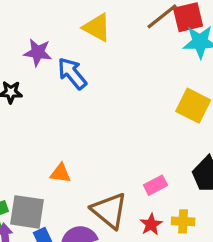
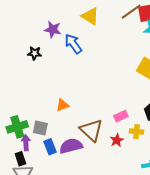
orange triangle: (60, 173) -> (62, 105), turned -32
gray square: (27, 212) -> (40, 128), size x0.7
yellow cross: (183, 221) -> (136, 132), moved

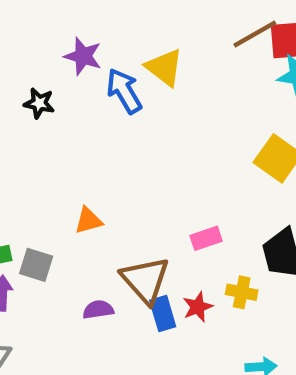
yellow triangle: (90, 16) -> (164, 67), moved
pink rectangle: (121, 116) -> (206, 238), moved
purple semicircle: (71, 146) -> (98, 310), size x0.6
blue rectangle: (50, 147) -> (163, 313), moved

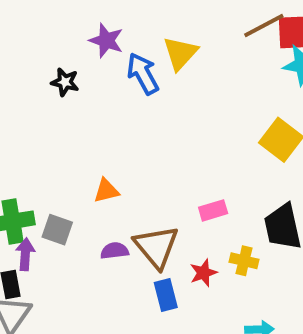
yellow triangle: (164, 67) -> (180, 53), turned 33
purple semicircle: (98, 310) -> (115, 251), moved
blue rectangle: (163, 313) -> (166, 295), moved

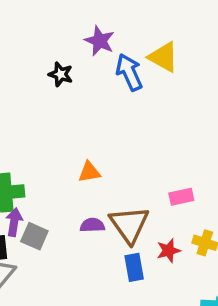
yellow triangle: (180, 53) -> (163, 57), turned -48
gray square: (57, 230) -> (34, 236), moved

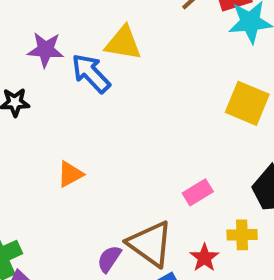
orange triangle: (89, 172) -> (70, 174), moved
purple semicircle: (92, 225) -> (109, 259), turned -35

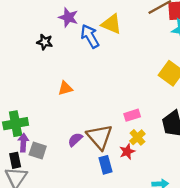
yellow cross: (242, 235) -> (137, 137), moved, turned 35

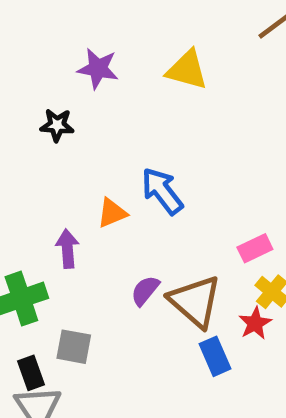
blue arrow: (90, 36) -> (162, 191), moved
purple semicircle: (75, 140) -> (145, 291), moved
purple arrow: (23, 143) -> (67, 249), moved

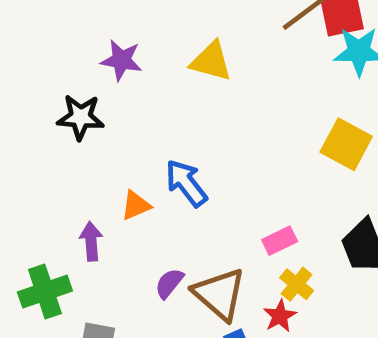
black star: (57, 125) -> (80, 117), size x1.4

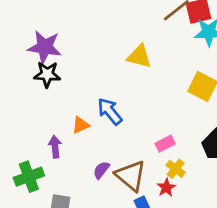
purple star: (121, 60) -> (45, 47), moved, size x1.4
yellow triangle: (211, 61) -> (139, 56), moved

